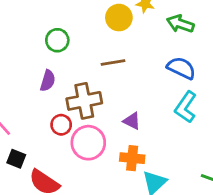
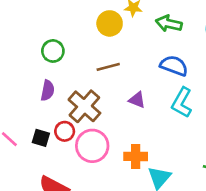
brown cross: (84, 101) -> (84, 106), turned -32
purple triangle: (132, 121) -> (137, 100), moved
black square: (16, 159) -> (41, 138), moved

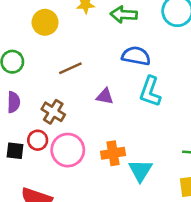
yellow circle: (110, 23) -> (45, 22), moved
brown cross: (84, 106) -> (53, 112), size x0.7

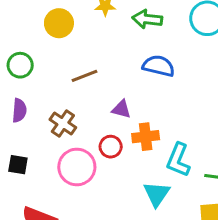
cyan L-shape: (150, 91) -> (178, 160), moved
red circle: (38, 140) -> (111, 147), moved
orange cross: (113, 153) -> (146, 137), moved

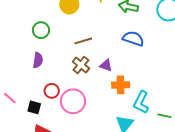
brown cross: (63, 123) -> (81, 65), moved
red circle: (111, 147) -> (52, 91), moved
black square: (18, 165) -> (34, 107), moved

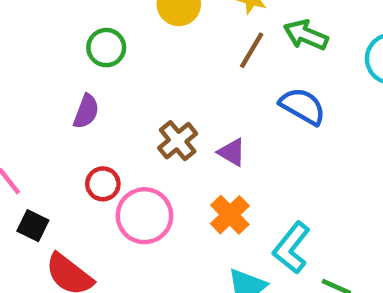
brown line: (83, 41) -> (252, 50), moved, turned -54
orange cross: (121, 85) -> (230, 215), moved, turned 36
black square: (34, 107) -> (33, 226), moved

